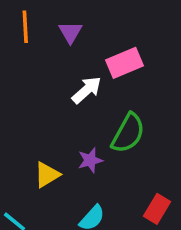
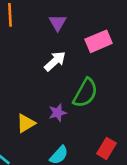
purple triangle: (70, 32) -> (58, 23), moved
pink rectangle: (124, 63) -> (99, 41), moved

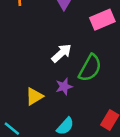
white arrow: (55, 61) -> (61, 53), moved

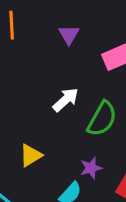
purple star: (64, 87) -> (91, 168), moved

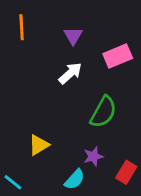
white arrow: (66, 100) -> (70, 73), moved

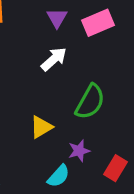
pink rectangle: (118, 56) -> (98, 23), moved
yellow triangle: (39, 145) -> (41, 127), moved

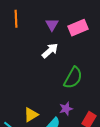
yellow triangle: (41, 127) -> (31, 115), moved

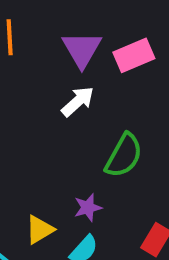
purple triangle: (52, 25) -> (82, 49), size x1.5
purple star: (66, 109) -> (88, 208), moved

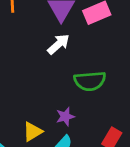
green semicircle: (124, 156) -> (90, 81), turned 56

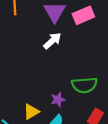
green semicircle: (90, 81) -> (84, 85), moved

